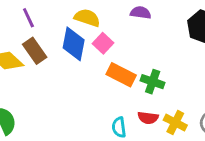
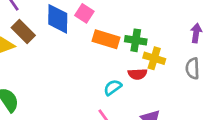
yellow cross: (175, 123) -> (154, 58), moved
cyan semicircle: (119, 127) -> (113, 87), turned 72

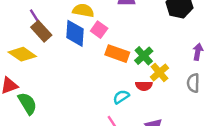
brown rectangle: (23, 31) -> (41, 31), moved
green cross: (136, 40) -> (144, 56), turned 36
yellow cross: (154, 58) -> (159, 72), turned 30

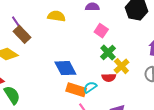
pink square: (99, 30) -> (101, 31), moved
blue diamond: (75, 33) -> (65, 68), moved, turned -30
orange rectangle: (117, 54) -> (76, 90), moved

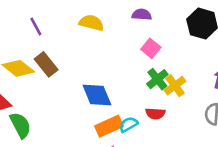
brown rectangle: (22, 34) -> (46, 64), moved
yellow cross: (121, 66) -> (175, 86), moved
orange rectangle: (76, 90) -> (109, 126), turned -48

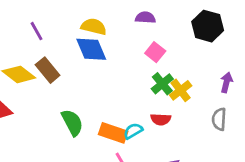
blue diamond: (97, 95) -> (91, 49), moved
green semicircle: (20, 125) -> (72, 122), moved
orange rectangle: (109, 126) -> (113, 133), turned 44

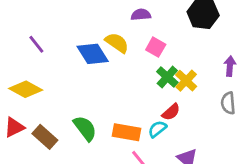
yellow semicircle: (94, 27) -> (117, 43), moved, turned 30
brown rectangle: (48, 70) -> (45, 137), moved
red semicircle: (161, 119) -> (171, 112), turned -36
cyan semicircle: (133, 131) -> (157, 129), moved

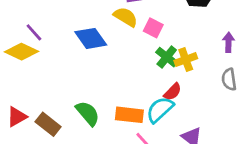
yellow semicircle: (117, 43) -> (126, 17), moved
yellow cross: (186, 81) -> (186, 60), turned 30
yellow diamond: (26, 89) -> (22, 52), moved
cyan semicircle: (157, 129) -> (160, 110), size x1.5

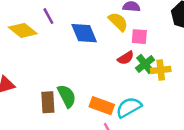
pink square: (153, 28) -> (139, 37), turned -35
purple line: (34, 32) -> (48, 16), moved
red semicircle: (173, 92) -> (126, 58), moved
brown rectangle: (48, 124) -> (48, 102), moved, turned 35

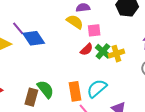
blue diamond: (84, 33) -> (34, 38), moved
brown rectangle: (48, 102) -> (31, 97), turned 30
orange rectangle: (102, 106) -> (75, 91), turned 72

